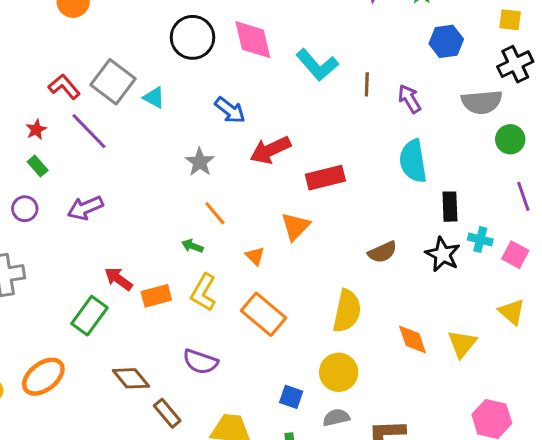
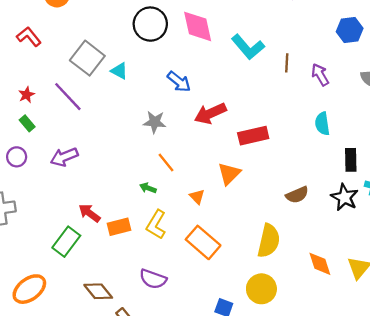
red L-shape: (64, 87) -> (29, 37), moved
cyan semicircle: (413, 161) -> (322, 124), size x0.7
gray star: (200, 162) -> (155, 122), turned -30

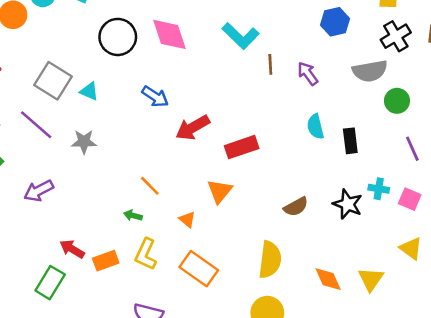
cyan L-shape: (248, 47) -> (241, 36), moved
gray star: (155, 122) -> (84, 142), moved
black rectangle: (351, 160) -> (350, 141), moved

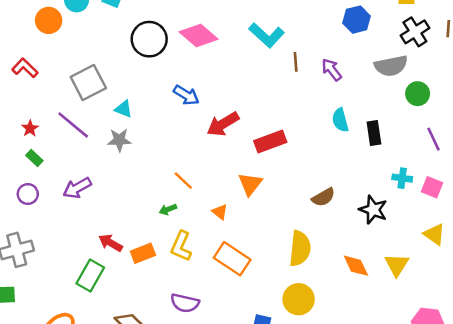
pink diamond: (169, 34) -> (199, 36), turned -30
gray square: (53, 81) -> (88, 83), turned 32
cyan triangle: (89, 91) -> (124, 109), moved
black star: (348, 204) -> (373, 210), moved
green arrow: (133, 215) -> (168, 209), turned -35

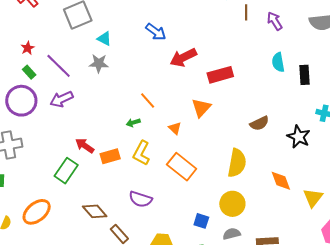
purple line: (73, 125) -> (59, 66), moved
purple circle: (28, 194) -> (21, 101), size x1.8
yellow triangle: (397, 265) -> (313, 198), moved

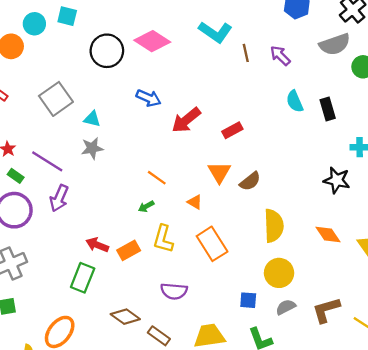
red rectangle: (220, 75) -> (232, 130), size x0.7
purple arrow: (62, 99) -> (59, 198), turned -30
brown semicircle: (259, 123) -> (250, 181), moved
orange rectangle: (182, 167) -> (212, 244), turned 32

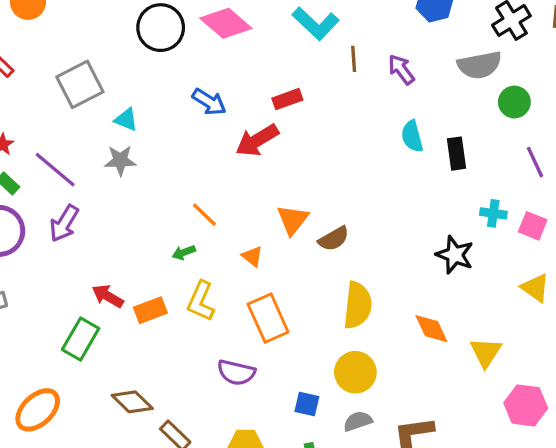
red rectangle: (232, 130) -> (287, 99), moved
purple semicircle: (174, 291) -> (236, 372), moved

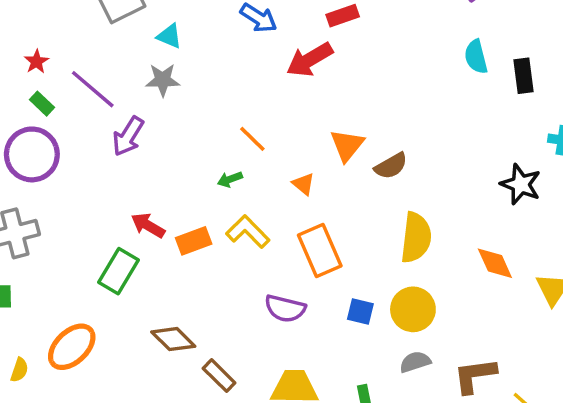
purple arrow: (64, 223) -> (128, 136), moved
yellow L-shape: (201, 301) -> (248, 232), turned 111
blue square: (307, 404) -> (360, 311), moved

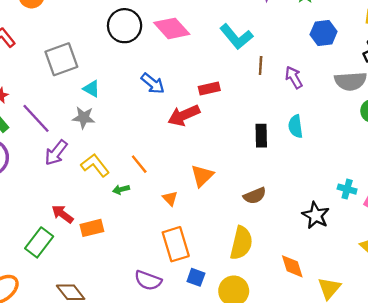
black rectangle: (523, 76) -> (261, 136), moved
brown semicircle: (391, 166) -> (255, 196), moved
yellow L-shape: (248, 232) -> (95, 165), moved
blue square: (360, 311) -> (196, 277), moved

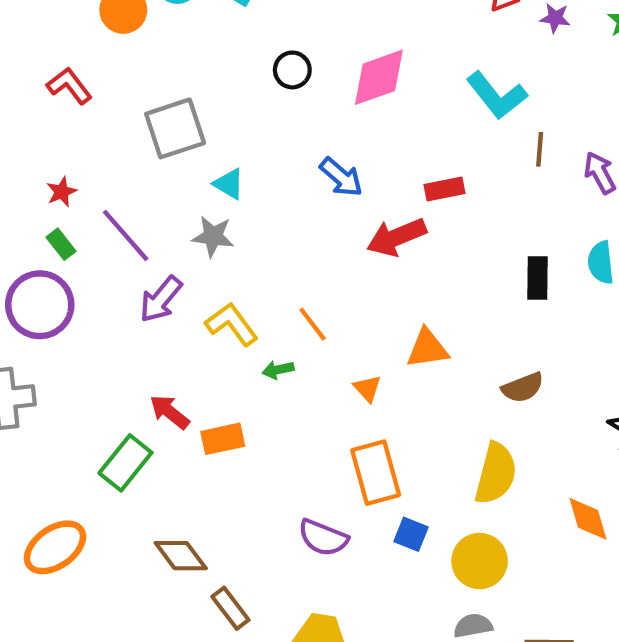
black circle: (125, 26) -> (292, 70), size x0.6
pink diamond: (172, 28) -> (379, 77), turned -69
orange triangle: (202, 176) -> (427, 348), turned 35

